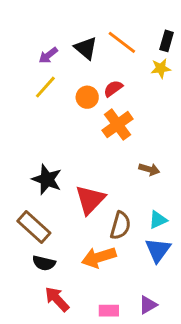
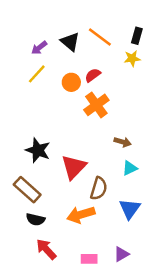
cyan triangle: (158, 220) -> (130, 168), moved

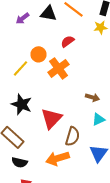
black triangle: (70, 42) -> (48, 13), turned -30
yellow line: (37, 74) -> (20, 68), moved
orange circle: (71, 82) -> (38, 54), moved
orange cross: (96, 105) -> (58, 68), moved

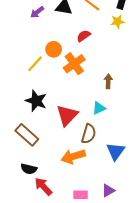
brown arrow: (92, 97) -> (108, 81), moved, turned -104
cyan triangle: (98, 119) -> (99, 108), moved
black semicircle: (20, 162) -> (29, 169), moved

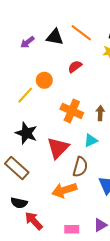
orange cross: (74, 64) -> (72, 111), moved, turned -30

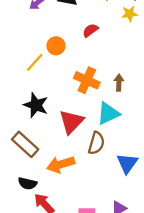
cyan triangle: (91, 141) -> (108, 113), size x1.5
orange arrow: (64, 190) -> (61, 164), moved

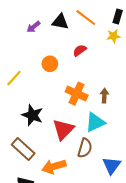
yellow line: (35, 62) -> (14, 78), moved

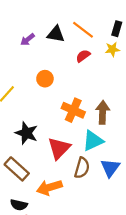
red semicircle: (80, 50) -> (83, 56), moved
brown arrow: (104, 96) -> (103, 112), size x1.5
blue triangle: (112, 165) -> (110, 168), moved

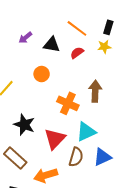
black triangle: (56, 34) -> (52, 45), moved
brown arrow: (103, 112) -> (95, 91), moved
blue triangle: (110, 168) -> (102, 157), turned 30

